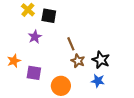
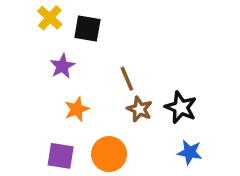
orange star: (14, 61) -> (77, 109), moved
purple square: (34, 73) -> (61, 156), moved
blue star: (98, 81) -> (190, 152), moved

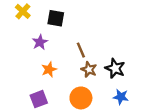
yellow cross: (50, 18) -> (23, 11), moved
orange circle: (109, 154) -> (81, 98), moved
purple square: (61, 156) -> (39, 99), turned -30

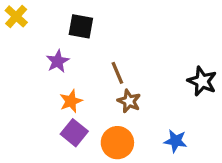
yellow cross: (23, 11) -> (16, 16), moved
black star: (115, 68) -> (202, 81), moved
purple square: (39, 99) -> (74, 133), moved, turned -30

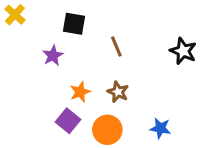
brown line: (117, 73) -> (116, 46), moved
black star: (202, 81) -> (183, 51), moved
orange star: (71, 101) -> (80, 92), moved

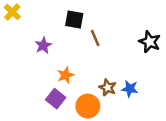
black square: (74, 24) -> (74, 19), moved
brown star: (118, 92) -> (108, 87), moved
blue star: (160, 128) -> (130, 89), moved

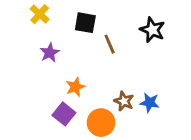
yellow cross: (12, 12) -> (40, 14), moved
black star: (150, 42) -> (152, 30), moved

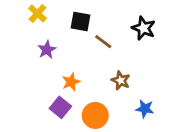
brown line: (110, 44) -> (103, 42), turned -30
brown star: (124, 101) -> (121, 81), moved
blue star: (150, 103) -> (145, 109), moved

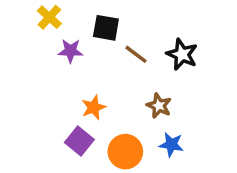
black star: (144, 28) -> (182, 54), moved
purple star: (47, 50) -> (71, 51), moved, turned 30
blue star: (145, 109) -> (171, 145), moved

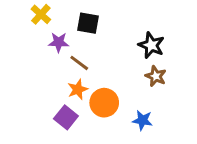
brown line: (136, 54) -> (79, 63), moved
brown star: (159, 106) -> (156, 76), moved
orange circle: (125, 152) -> (104, 103), moved

